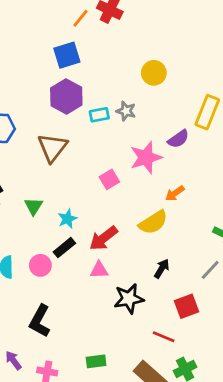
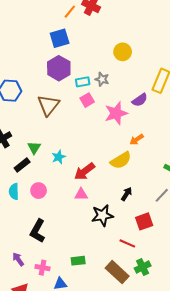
pink square: (109, 179) -> (87, 100), moved
black rectangle: (64, 248) -> (22, 165), moved

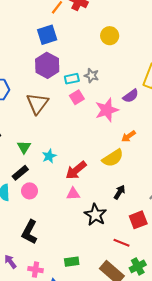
yellow circle: (123, 52) -> (110, 36), moved
black rectangle: (22, 165) -> (20, 173), moved
black star: (102, 215) -> (95, 215), turned -30

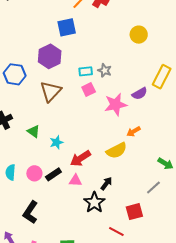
yellow circle: (110, 36) -> (139, 35), moved
purple hexagon: (47, 65) -> (50, 56), moved
green triangle: (24, 147) -> (34, 131), turned -32
black rectangle: (20, 173) -> (53, 174), moved
black arrow: (119, 192) -> (106, 183), moved

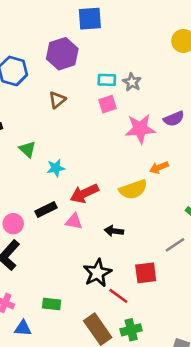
brown triangle: (51, 91) -> (57, 100), size x0.6
pink circle: (34, 173) -> (13, 224), moved
black arrow: (106, 183) -> (114, 231), turned -128
black star: (94, 202) -> (97, 273), moved

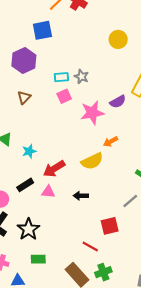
black star: (97, 273) -> (28, 229), moved

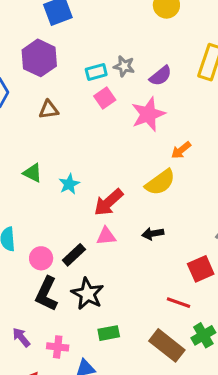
brown triangle: (24, 97) -> (49, 110), turned 48
purple semicircle: (118, 102) -> (161, 76), moved
black rectangle: (25, 185) -> (74, 255), moved

